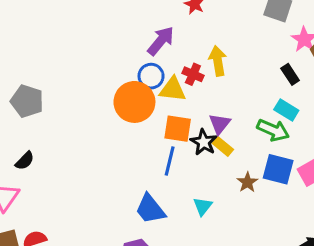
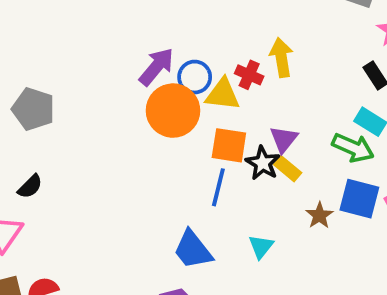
purple arrow: (161, 41) -> (156, 67), moved

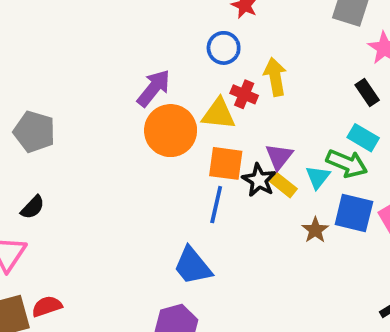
blue circle: (195, 77) -> (224, 48), moved
cyan triangle: (261, 246) -> (318, 177), moved

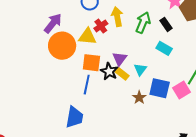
red cross: (244, 94) -> (101, 26), turned 32
green arrow: (347, 163) -> (143, 23), moved, turned -90
blue trapezoid: (193, 266) -> (74, 117), turned -130

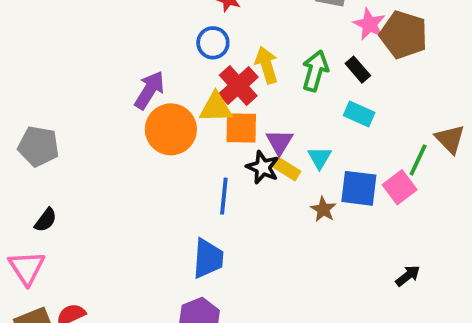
red cross: (101, 26) -> (238, 86), size x1.5
orange square: (91, 63) -> (241, 128), moved

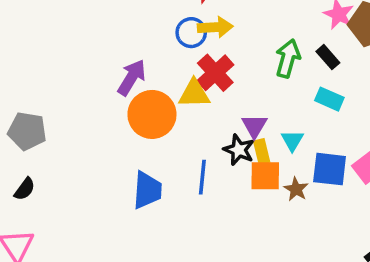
yellow arrow: (267, 65) -> (215, 27), moved, turned 104
orange square: (241, 128) -> (265, 176), moved
yellow rectangle: (287, 169) -> (262, 152), turned 45
black semicircle: (46, 220) -> (25, 189), moved
blue trapezoid: (208, 258) -> (147, 190), moved

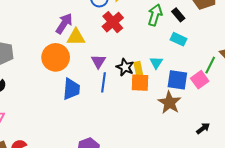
yellow triangle: (194, 94) -> (76, 37), moved
orange circle: (152, 114) -> (56, 57), moved
purple triangle: (254, 126) -> (98, 61), moved
brown star: (296, 189) -> (169, 103), moved, size x1.6

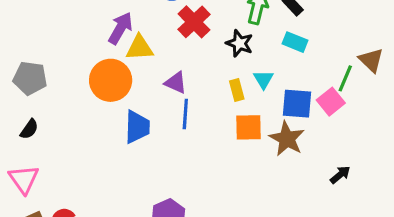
purple triangle: (98, 61) -> (176, 83), turned -35
black star: (125, 67) -> (240, 43), moved
orange square: (140, 83) -> (249, 127), moved

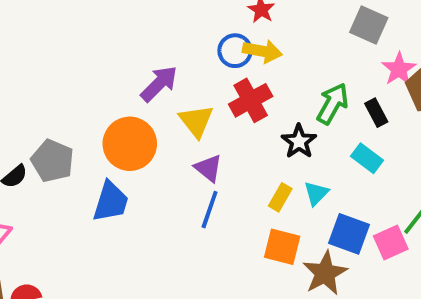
yellow triangle: (140, 48) -> (196, 121), moved, turned 40
gray pentagon: (30, 78) -> (52, 161), moved
yellow rectangle: (237, 90) -> (280, 197), turned 30
blue trapezoid: (137, 127) -> (111, 202), moved

